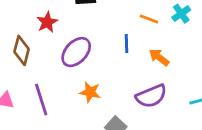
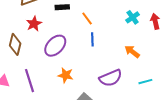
orange line: (149, 19) -> (87, 18), moved, turned 32
orange arrow: (159, 57) -> (132, 52), moved

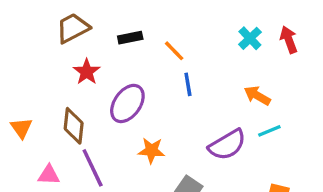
brown diamond: (15, 44) -> (74, 126), moved
cyan line: (145, 82) -> (269, 131), moved

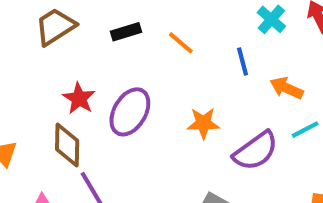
red star: (87, 72) -> (79, 98), moved
blue line: (188, 84) -> (243, 61), moved
orange star: (151, 150) -> (203, 123), moved

